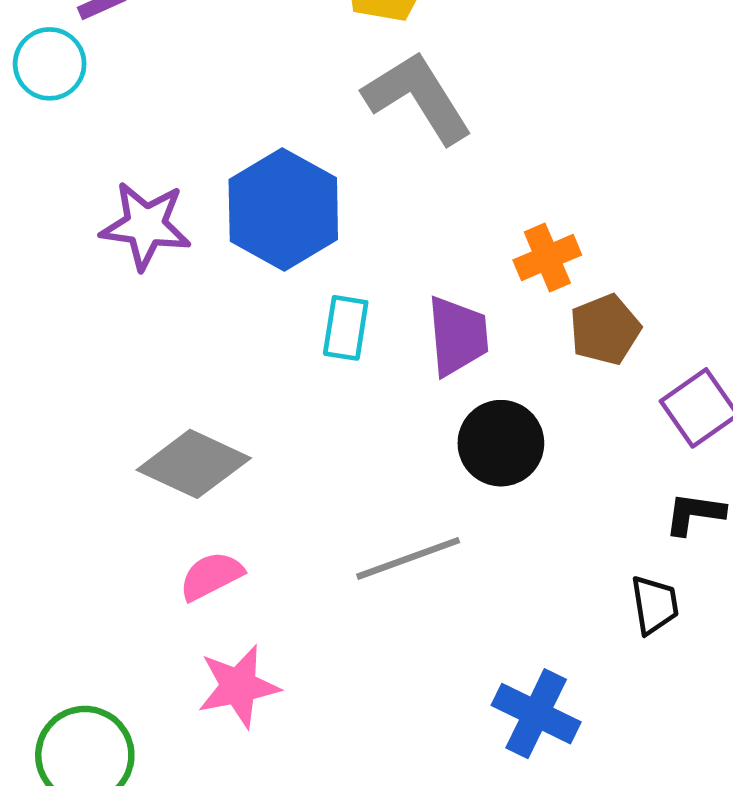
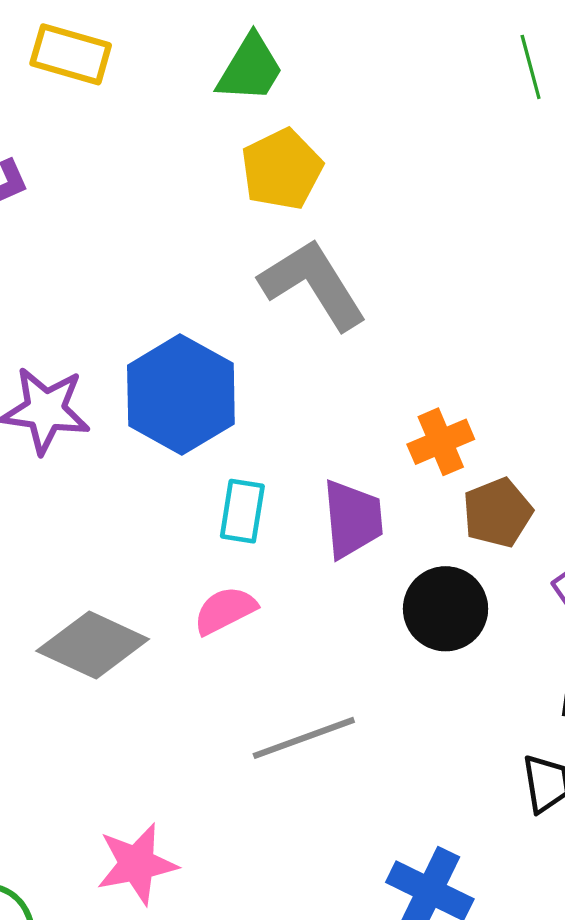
black circle: (501, 443) -> (446, 609), moved
pink semicircle: (211, 576) -> (225, 610), moved

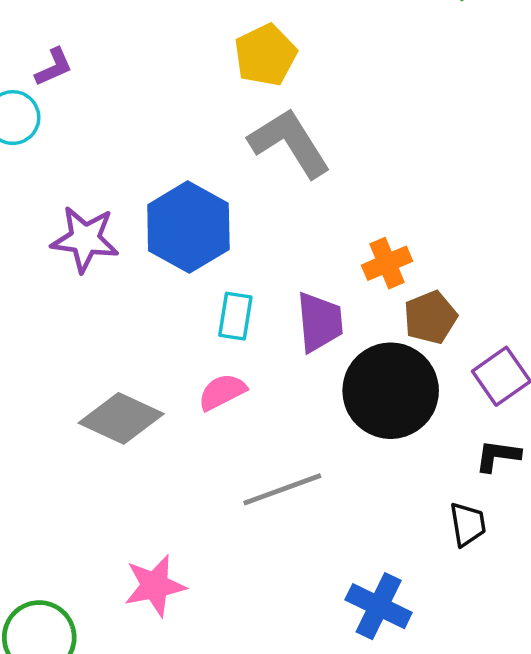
black circle: (446, 609) -> (391, 391), size x1.5

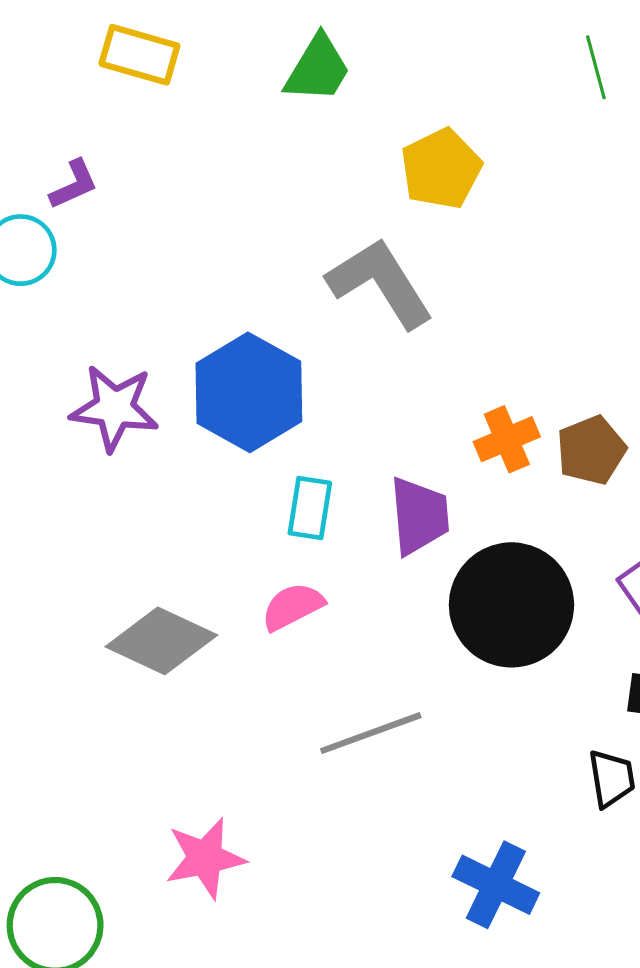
yellow pentagon: (265, 55) -> (441, 169), moved
brown pentagon: (430, 317) -> (591, 450), moved

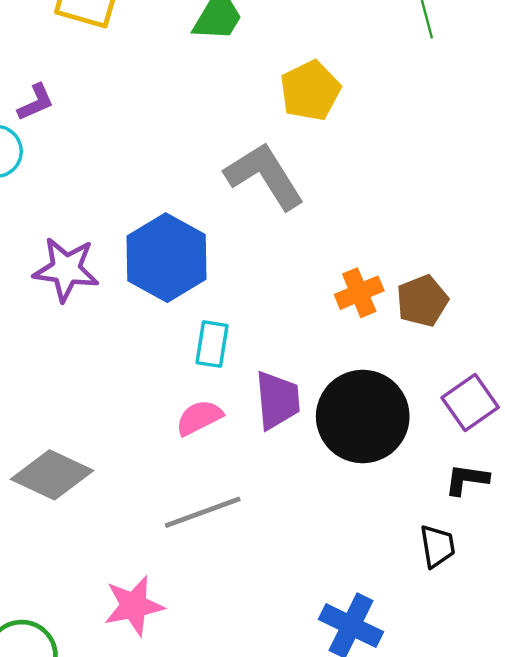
purple trapezoid: (419, 516) -> (277, 400), moved
gray diamond: (161, 641) -> (52, 475), moved
gray line: (371, 733) -> (203, 512), moved

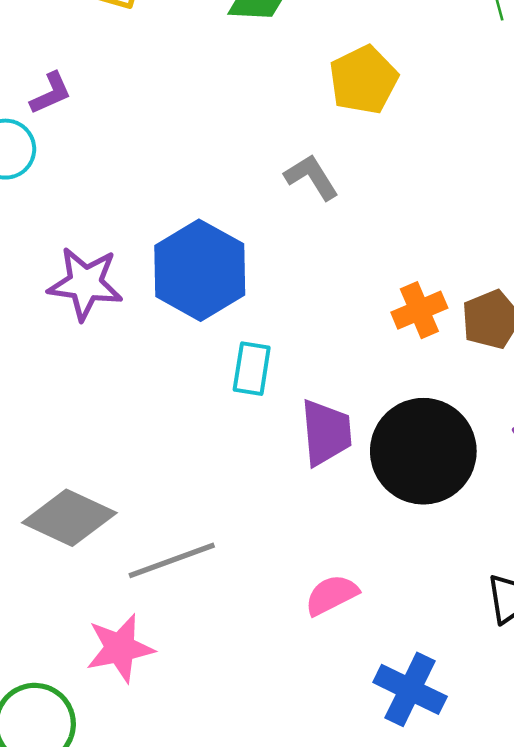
gray L-shape: (265, 176) -> (312, 177), size x0.6
pink semicircle: (199, 418) -> (331, 595), moved
gray line: (203, 512) -> (172, 560), moved
pink star: (134, 606) -> (120, 648), moved

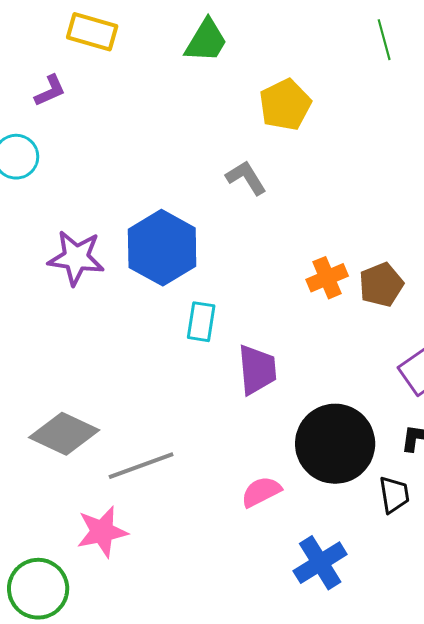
purple L-shape: (51, 93) -> (50, 91), moved
black circle: (423, 451) -> (335, 444), moved
blue cross: (410, 689) -> (320, 563), turned 32

